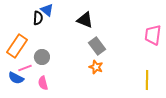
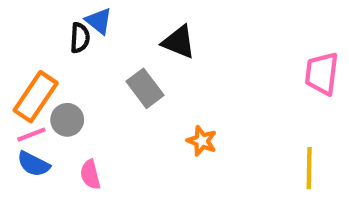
gray rectangle: (97, 46) -> (145, 88), moved
gray circle: (42, 57) -> (67, 120), moved
pink line: (25, 68) -> (31, 135), moved

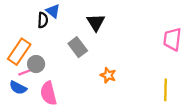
black triangle: (179, 42) -> (96, 22), turned 36
pink line: (31, 135) -> (26, 72), moved
pink semicircle: (90, 175) -> (48, 93), size x1.5

